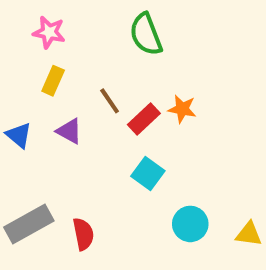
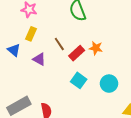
blue triangle: (19, 135) -> (14, 50), moved
cyan circle: (190, 224) -> (109, 84), moved

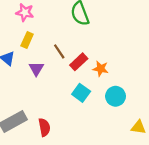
orange star: (96, 48) -> (101, 69), moved
purple triangle: (39, 59) -> (36, 69), turned 32

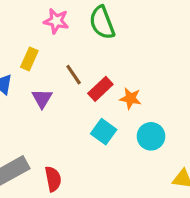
pink star: (25, 12) -> (56, 21), moved

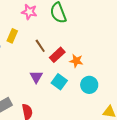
purple triangle: (42, 98) -> (36, 77), moved

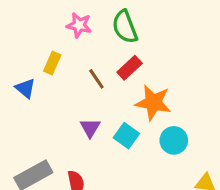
red rectangle: (57, 55) -> (130, 68), moved
orange star: (76, 61) -> (153, 103), size x1.6

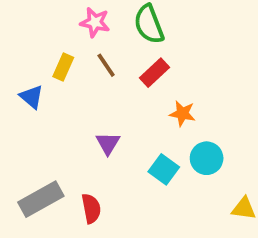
brown line: (96, 79) -> (106, 65), moved
orange star: (153, 103) -> (182, 114), size x0.6
cyan square: (126, 136) -> (164, 169), moved

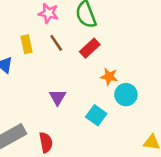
yellow rectangle: (63, 67) -> (27, 44), turned -36
cyan circle: (207, 158) -> (126, 95), moved

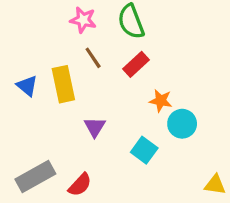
yellow rectangle: (27, 44) -> (63, 84), moved, size x1.5
red semicircle: (46, 142) -> (80, 185), turned 54

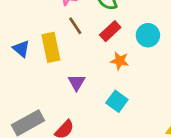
orange star: (161, 101) -> (120, 61), moved
cyan circle: (182, 124) -> (148, 35), moved

